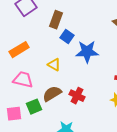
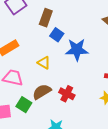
green square: (34, 107) -> (24, 105), turned -35

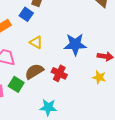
blue square: (57, 35) -> (26, 14), moved
blue star: (77, 50) -> (75, 44), moved

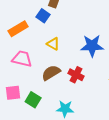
green square: (16, 84) -> (33, 100), moved

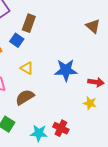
red cross: (76, 75) -> (61, 128), moved

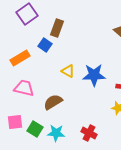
yellow triangle: (27, 68) -> (68, 71), moved
cyan star: (39, 133) -> (56, 133), moved

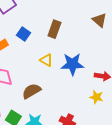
brown rectangle: (57, 28) -> (54, 29), moved

